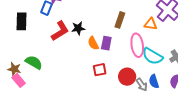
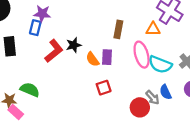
red circle: (127, 77) -> (140, 107), moved

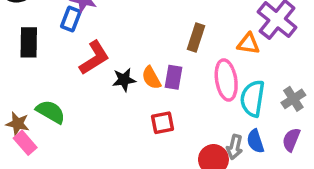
black star: (74, 45) -> (124, 80), moved
cyan semicircle: (160, 64) -> (252, 98), turned 70
gray arrow: (153, 97) -> (235, 147), turned 48

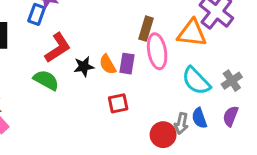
orange triangle: (249, 44) -> (192, 33), size x1.5
pink ellipse: (226, 80) -> (157, 51), moved
cyan semicircle: (252, 98) -> (196, 81), turned -52
green semicircle: (51, 112) -> (46, 80), moved

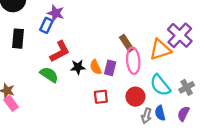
brown rectangle: (146, 29) -> (127, 43), turned -56
orange triangle: (192, 33) -> (160, 50), turned -30
red circle: (163, 135) -> (135, 97), moved

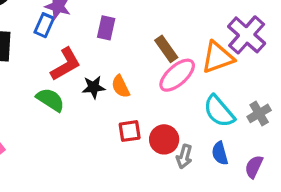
pink ellipse: (133, 61) -> (177, 75), turned 55
purple rectangle: (110, 68) -> (106, 28), moved
red circle: (135, 97) -> (164, 139), moved
purple semicircle: (183, 114) -> (254, 167), moved
gray arrow: (146, 116) -> (184, 157), moved

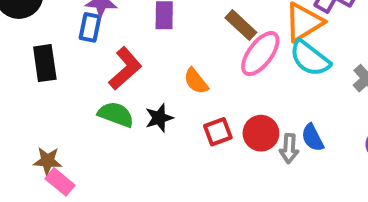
black star: (94, 87) -> (159, 118), moved
cyan semicircle: (219, 111) -> (310, 58), moved
blue semicircle: (220, 153) -> (313, 138), moved

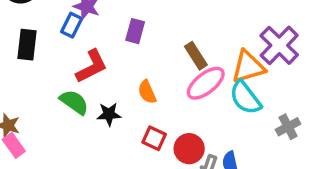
red square: (218, 132) -> (154, 138), turned 30

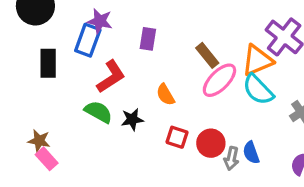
blue rectangle: (72, 25) -> (88, 40), size x1.4

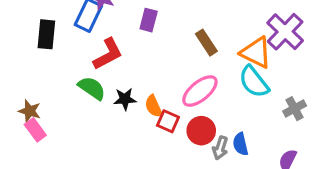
orange triangle: (257, 60) -> (256, 52), turned 44
pink ellipse: (219, 80) -> (200, 91), moved
orange semicircle: (165, 95) -> (154, 106), moved

